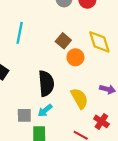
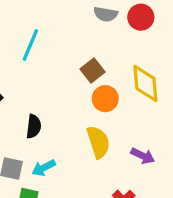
black semicircle: (46, 83) -> (34, 126), moved, size x0.6
yellow semicircle: (79, 98) -> (98, 142), moved

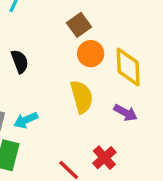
yellow diamond: (145, 83) -> (128, 67), moved
black semicircle: (34, 126) -> (20, 61), moved, turned -30

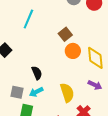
black semicircle: (20, 61) -> (37, 73), moved
yellow semicircle: (82, 97) -> (67, 93), moved

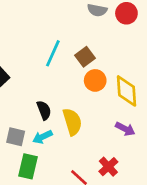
cyan line: (28, 19) -> (53, 53), moved
yellow semicircle: (67, 93) -> (72, 122), moved

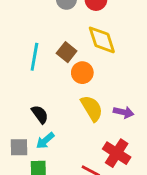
yellow diamond: (127, 91) -> (102, 40), moved
yellow semicircle: (72, 122) -> (92, 108), moved
red cross: (108, 167) -> (117, 153), size x1.4

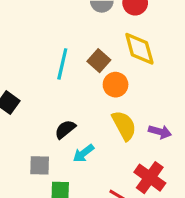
black semicircle: (40, 114) -> (65, 129), turned -96
cyan arrow: (45, 141) -> (83, 153), moved

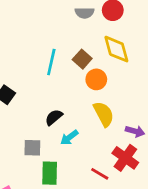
purple arrow: (160, 132) -> (135, 131), moved

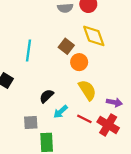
cyan line: (51, 62) -> (28, 51), moved
red line: (100, 174) -> (84, 119), moved

